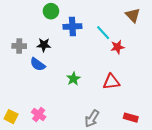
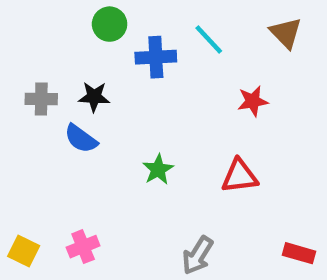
cyan line: (103, 33) -> (209, 39), moved
pink cross: (39, 115) -> (83, 247), turned 32
red rectangle: (131, 118) -> (299, 253), moved

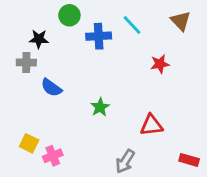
black star: (94, 97) -> (39, 39), moved
red triangle: (240, 176) -> (151, 125), moved
yellow square: (24, 251) -> (29, 143), moved

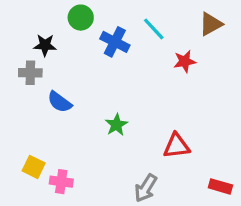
brown triangle: (181, 21) -> (211, 24), turned 45
blue cross: (99, 36) -> (115, 42), turned 30
red star: (160, 64) -> (185, 61), moved
pink cross: (53, 156) -> (61, 182), turned 30

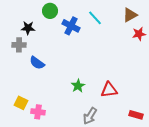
red star: (185, 61) -> (139, 34), moved
green star: (116, 125) -> (78, 86), moved

